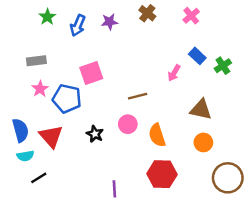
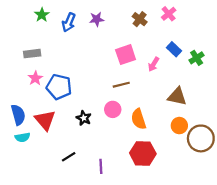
brown cross: (147, 13) -> (140, 19), moved
pink square: (91, 73) -> (126, 55), moved
black line: (39, 178) -> (69, 157), moved
brown circle: (228, 178) -> (201, 138), moved

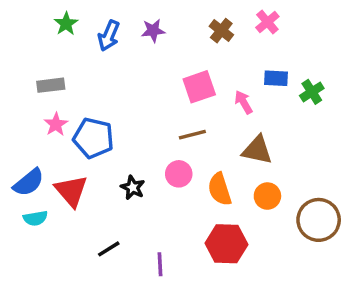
blue rectangle: (174, 49) -> (276, 78), turned -40
pink arrow: (154, 64) -> (244, 102), turned 120
brown triangle: (177, 97) -> (257, 150), moved
blue semicircle: (18, 115) -> (29, 182), turned 66
orange circle: (179, 126) -> (267, 196), moved

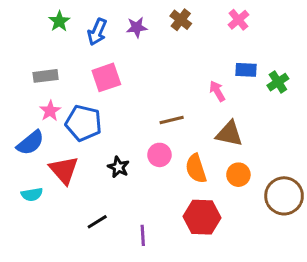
brown cross: (221, 31) -> (181, 20), moved
pink square: (199, 87) -> (106, 77), moved
blue semicircle: (29, 182) -> (30, 143), moved

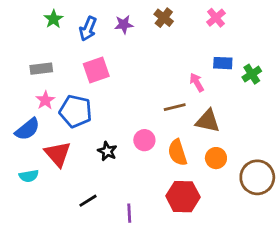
brown line: (172, 120) -> (175, 107), moved

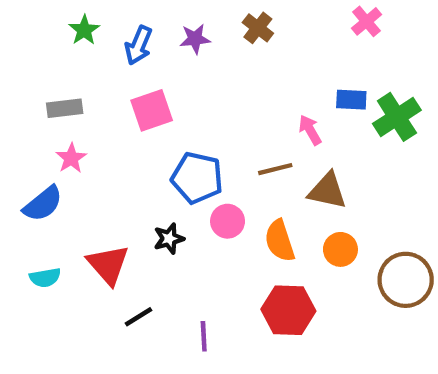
pink cross: (216, 18) -> (367, 21), moved
green cross: (252, 74) -> (397, 117), size x1.5
blue pentagon: (76, 111) -> (197, 178), moved
black star: (107, 151) -> (169, 239), turned 30
red triangle: (58, 154) -> (108, 265), moved

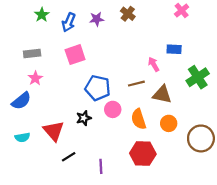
green cross: (397, 117) -> (198, 77), moved

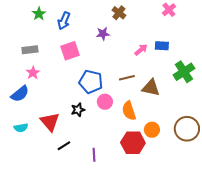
purple star: (97, 19) -> (103, 34), moved
pink arrow: (154, 64) -> (141, 50), moved, turned 80
orange circle: (169, 123) -> (152, 130), moved

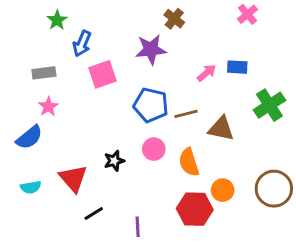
blue arrow: (64, 21) -> (82, 44), moved
purple star: (103, 34) -> (151, 49), size x1.5
blue pentagon: (91, 82) -> (151, 105), moved

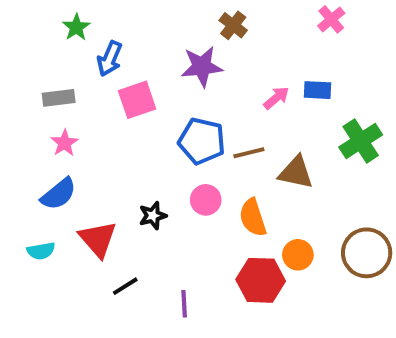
blue semicircle: (29, 137) -> (59, 194), moved

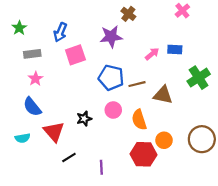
green star: (76, 27) -> (19, 28), moved
blue semicircle: (59, 194) -> (32, 107), turned 90

